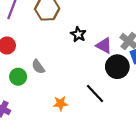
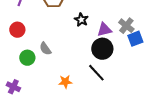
purple triangle: (104, 46) -> (104, 30), turned -42
black circle: (117, 67) -> (102, 49), moved

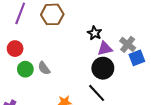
black star: (81, 20) -> (95, 33), moved
green circle: (27, 58) -> (25, 69), moved

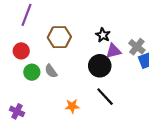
brown hexagon: (52, 14) -> (59, 37), moved
black circle: (103, 68) -> (100, 66), moved

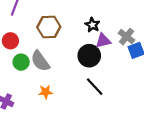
gray semicircle: (51, 71) -> (40, 61), size x1.5
orange star: (72, 106) -> (46, 92), moved

